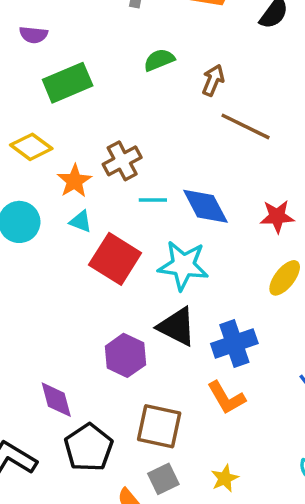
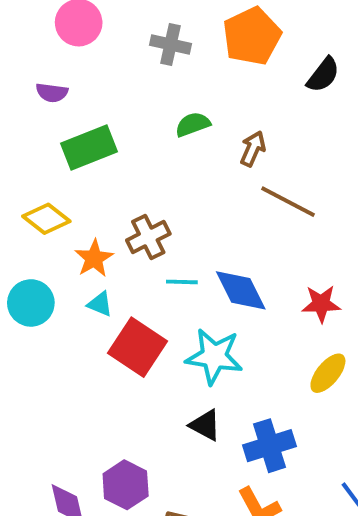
black triangle: (177, 327) -> (205, 425), size x0.7
purple hexagon: (125, 355) -> (126, 485), moved

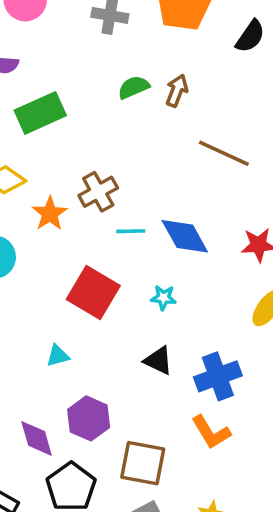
brown arrow: (253, 149) -> (177, 91), moved
cyan triangle: (100, 304) -> (58, 356), moved, turned -35
cyan star: (214, 356) -> (163, 298), size x0.5

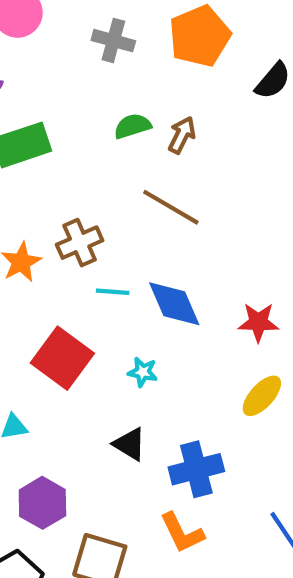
brown line: (224, 153) -> (171, 207), moved

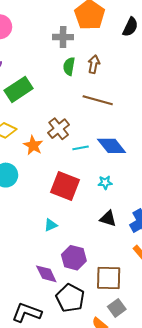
gray cross: (113, 41) -> (63, 37), moved
green semicircle: (132, 126) -> (69, 66), turned -48

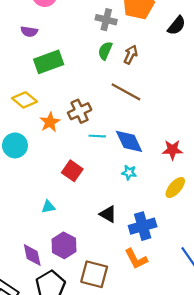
cyan star: (105, 182) -> (129, 173), moved
red square: (65, 186) -> (72, 171), size x0.7

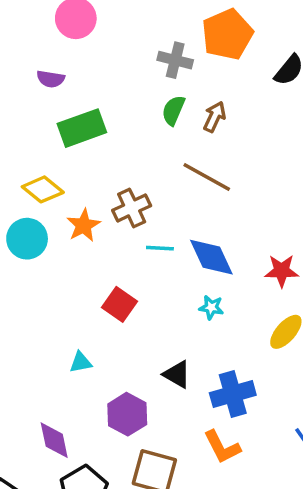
cyan circle: (15, 145) -> (27, 239), moved
purple hexagon: (64, 245) -> (127, 414), moved

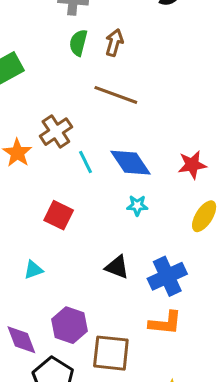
cyan line: (160, 248) -> (86, 162), turned 70
purple hexagon: (127, 414) -> (70, 325), moved
orange L-shape: (222, 447) -> (165, 323), turned -48

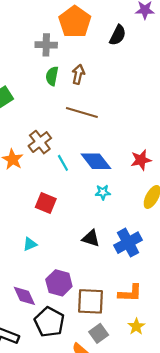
orange L-shape: (165, 323) -> (130, 293), moved

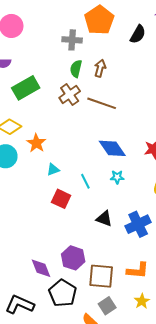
brown cross: (40, 142) -> (70, 94), moved
cyan line: (63, 163) -> (85, 181), moved
red square: (46, 203) -> (61, 199), moved
cyan triangle: (30, 244) -> (53, 170), moved

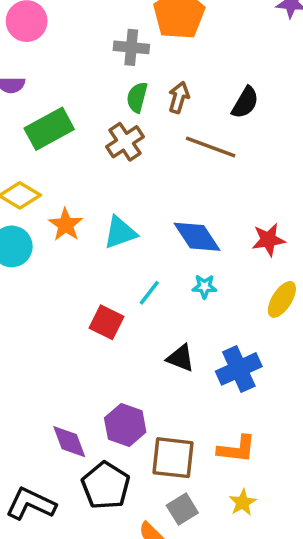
black semicircle: (138, 34) -> (245, 103), moved
brown line: (102, 103) -> (211, 147), moved
cyan triangle: (53, 170) -> (120, 233), moved, size x1.5
cyan line: (85, 181) -> (149, 293), turned 63

